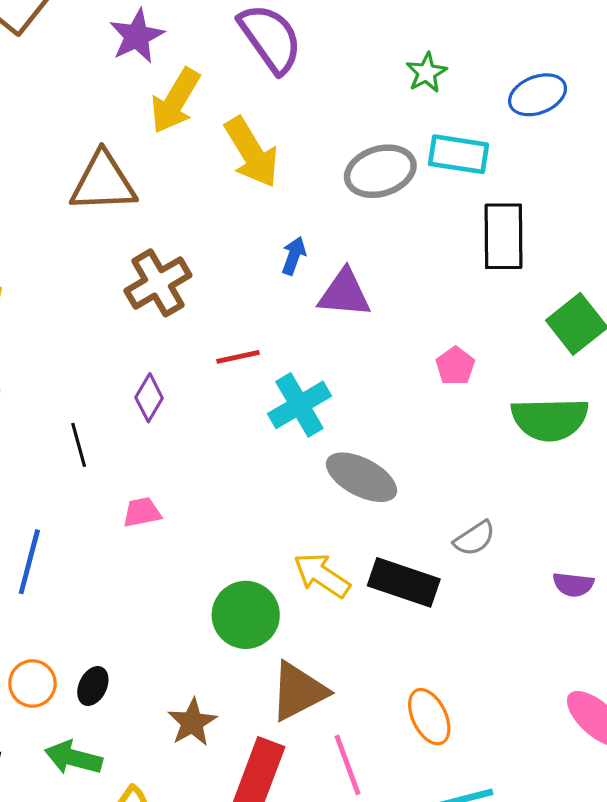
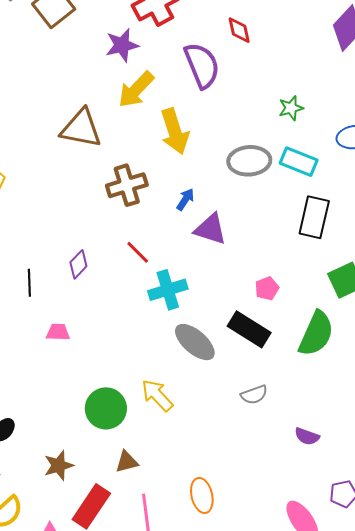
brown cross: (158, 283) -> (127, 185), moved
red line: (238, 357) -> (138, 252), turned 44
green semicircle: (550, 419) -> (316, 334), turned -78
black rectangle: (404, 582) -> (249, 329), moved
brown triangle: (298, 691) -> (127, 462), size x0.6

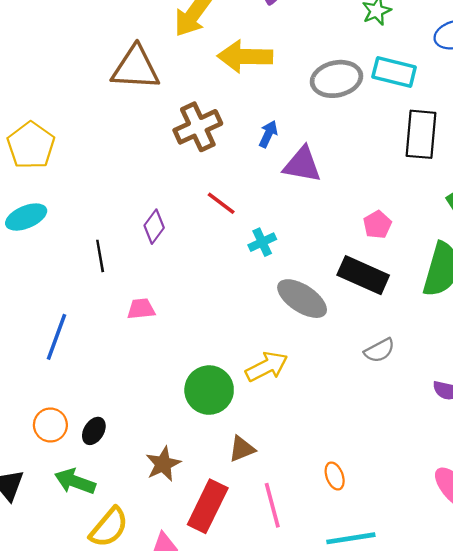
yellow arrow: (175, 131) -> (245, 56), turned 117
cyan cross: (168, 290) -> (262, 242), size x0.6
yellow arrow: (157, 395) -> (267, 367), turned 114
orange ellipse: (202, 495) -> (335, 476), size x0.7

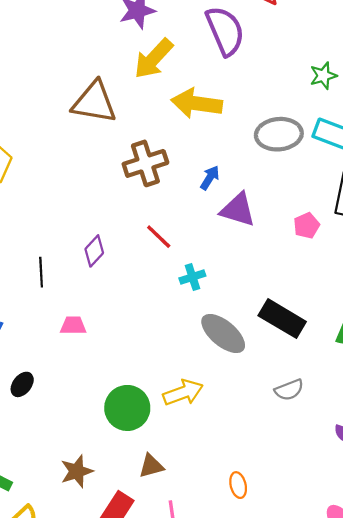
pink pentagon: (377, 225) -> (307, 226), moved
black ellipse: (94, 431) -> (22, 384), moved
orange ellipse: (335, 476) -> (238, 485), moved

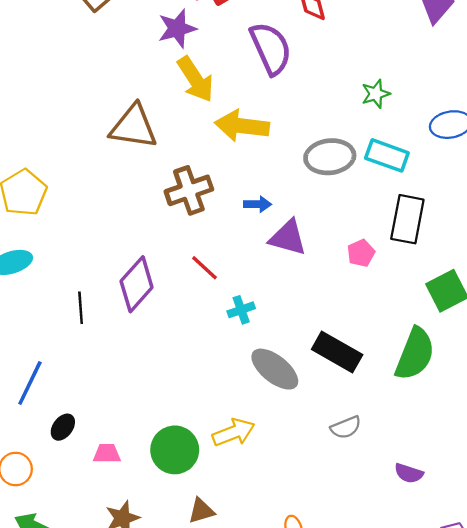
yellow arrow: (154, 59) -> (195, 79), turned -75
blue arrow: (210, 178) -> (257, 204), turned 60
purple diamond: (94, 251) -> (137, 284), size x1.6
pink trapezoid: (73, 326) -> (107, 454), moved

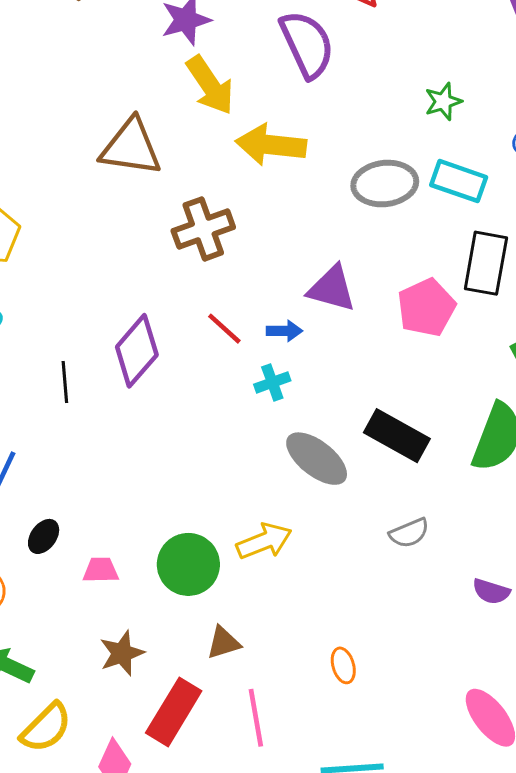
blue arrow: (257, 204) -> (284, 331), moved
pink pentagon: (361, 253) -> (426, 308), size x1.6

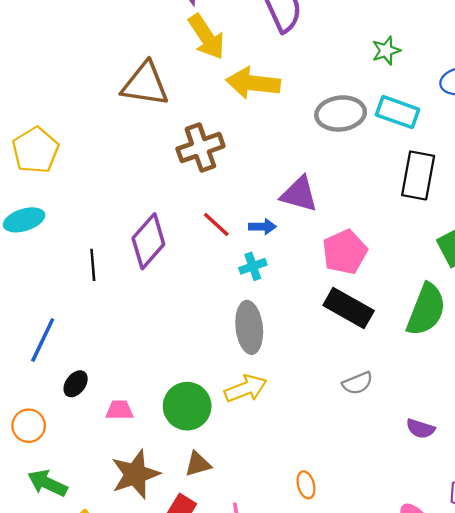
pink pentagon: (426, 308) -> (345, 252), moved
gray ellipse: (317, 459) -> (249, 327), moved, turned 45
brown triangle: (223, 643) -> (198, 464), moved
brown star: (122, 653) -> (135, 474), size x1.4

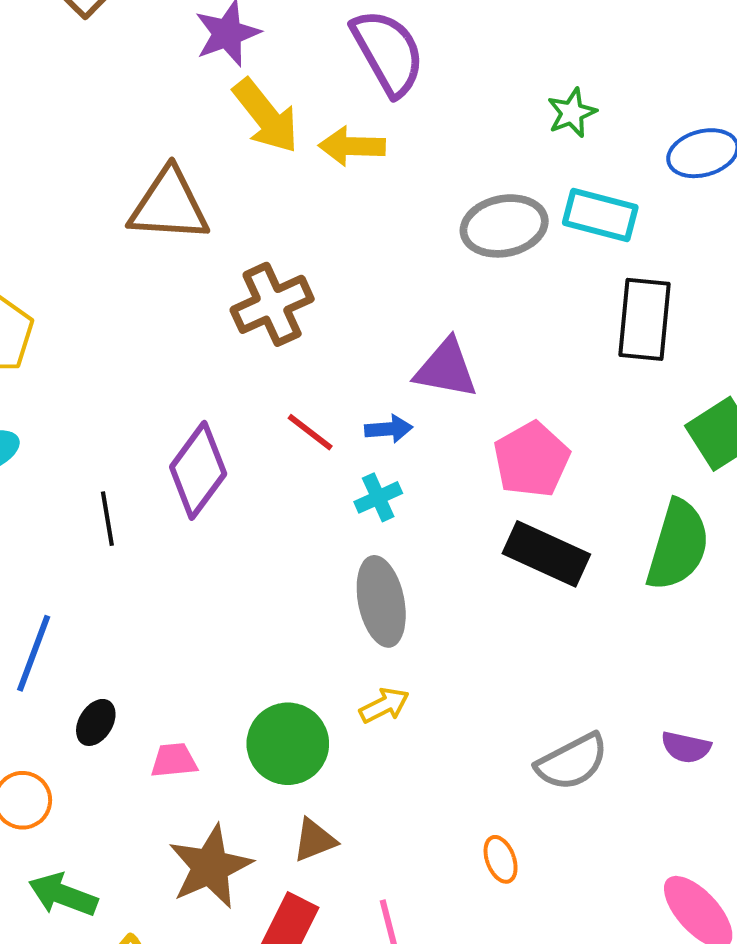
yellow arrow: (253, 83) -> (352, 146), moved, size x0.7
gray semicircle: (358, 383) -> (572, 762), moved, size x1.4
yellow arrow: (246, 389) -> (384, 705), size x0.7

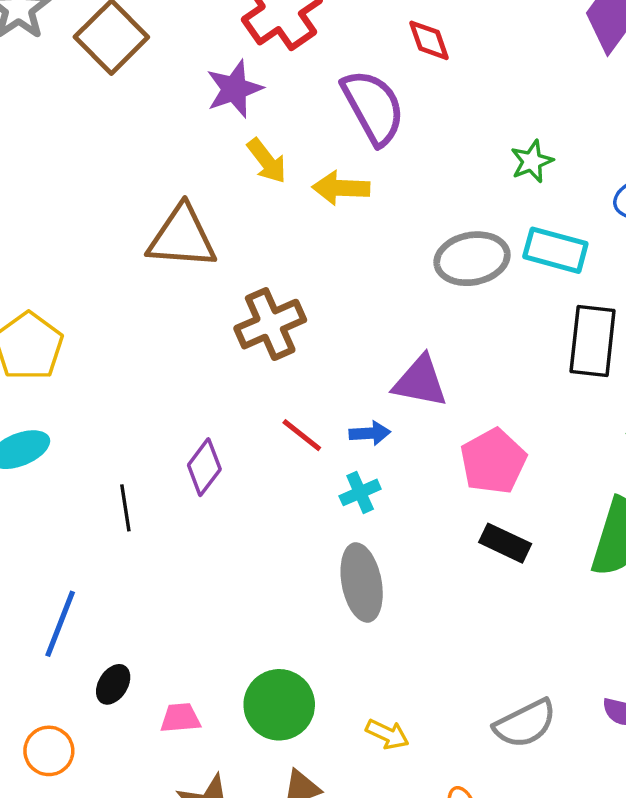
yellow arrow: (266, 116) -> (267, 161), size x0.7
purple diamond: (198, 470) -> (204, 467), size x0.7
black rectangle: (546, 554) -> (505, 543), size x0.7
yellow arrow: (384, 705) -> (387, 734), moved, turned 51

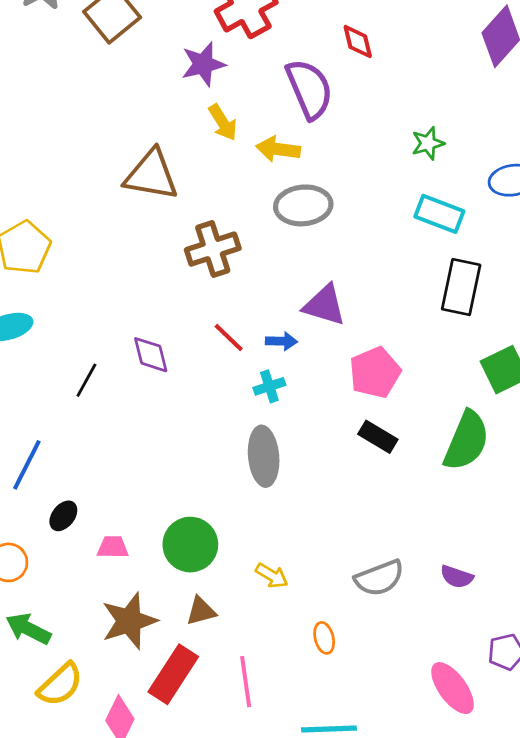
gray ellipse: (472, 259) -> (303, 205), moved
purple diamond: (204, 467) -> (151, 355), turned -57
black line: (125, 508) -> (86, 380), turned 32

